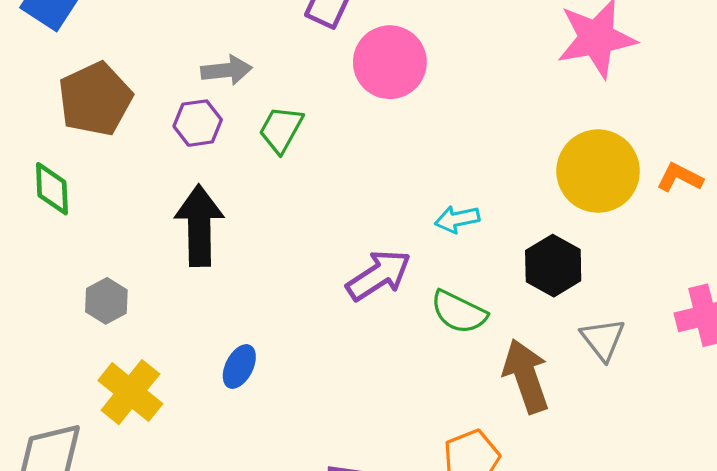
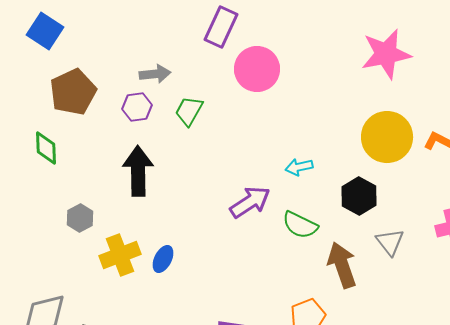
yellow cross: (130, 392) -> (120, 255), moved, turned 30

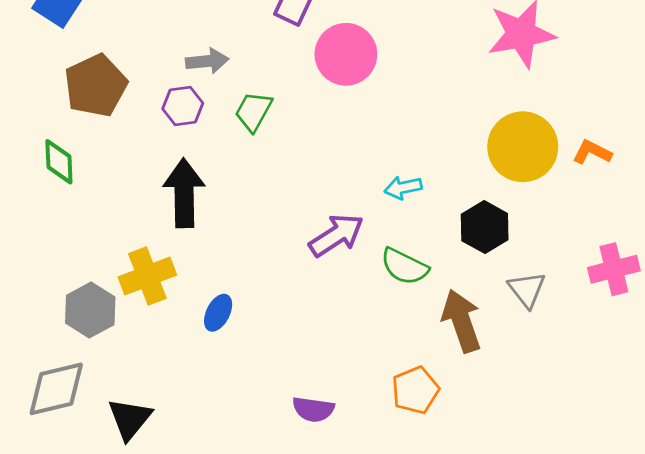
gray hexagon: (80, 218) -> (90, 310), moved, size x1.4
yellow cross: (120, 255) -> (147, 276), moved

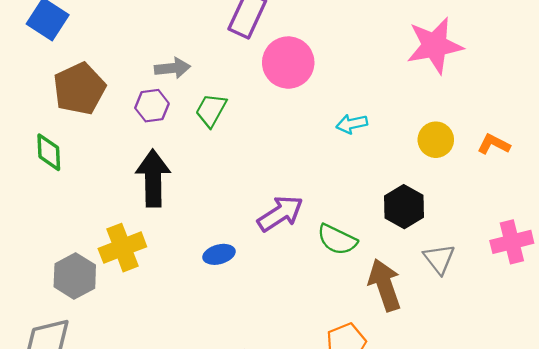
yellow circle: (523, 147) -> (436, 140), size x0.6
cyan arrow: (403, 188) -> (352, 124), moved
blue ellipse: (218, 313) -> (219, 254), moved, turned 48

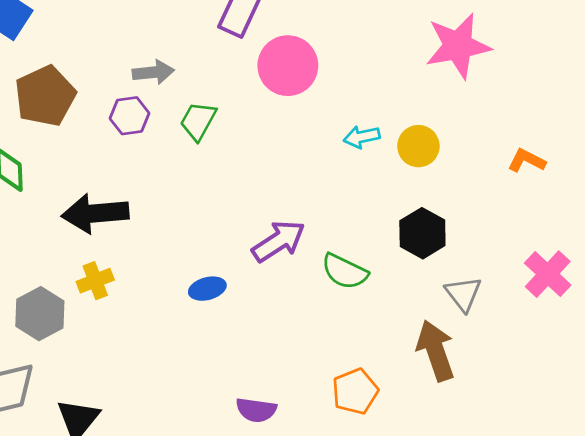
yellow circle: (436, 140) -> (418, 146), moved
black arrow: (153, 178) -> (95, 213), moved, turned -94
pink cross: (512, 242) -> (548, 274), turned -33
yellow cross: (122, 248) -> (95, 281), size x0.7
brown arrow: (385, 285) -> (436, 351), moved

